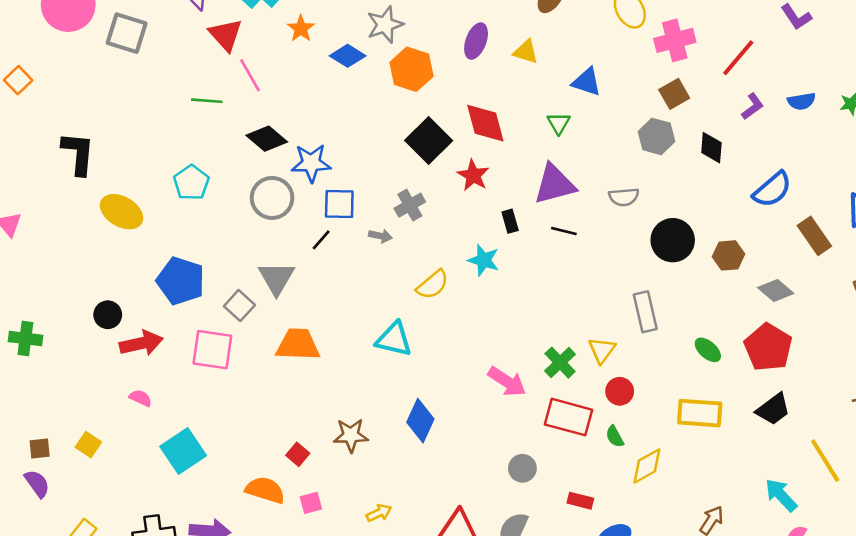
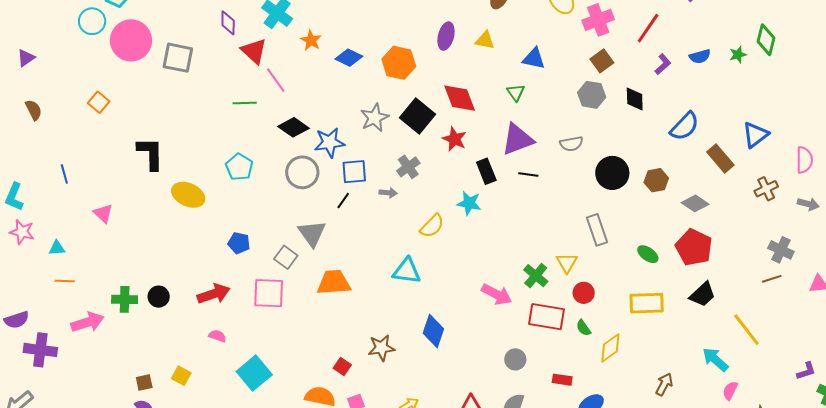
gray star: (385, 25) -> (375, 118), moved
black rectangle: (510, 221) -> (486, 171), size x1.4
blue pentagon: (181, 281) -> (239, 243), size x0.6
black circle: (108, 315) -> (159, 297), moved

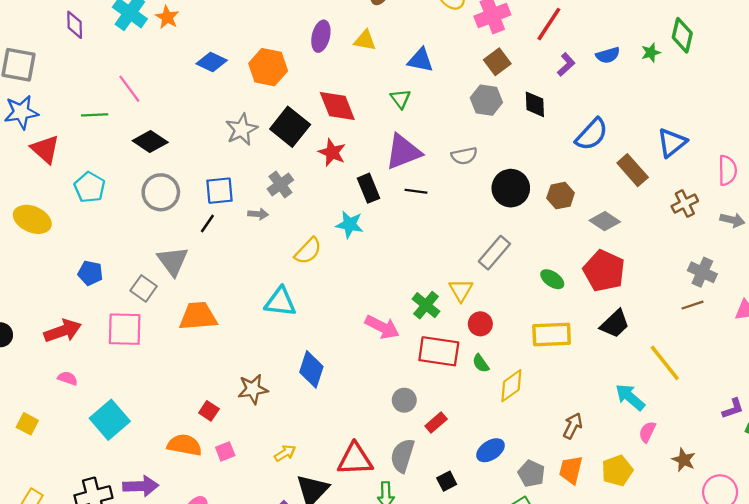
orange star: (311, 40) -> (167, 17), moved
red triangle: (254, 51) -> (45, 149), moved
blue star: (329, 142) -> (21, 112), moved
gray rectangle: (597, 230) -> (494, 253), turned 60
red rectangle: (562, 380) -> (436, 422), moved, turned -48

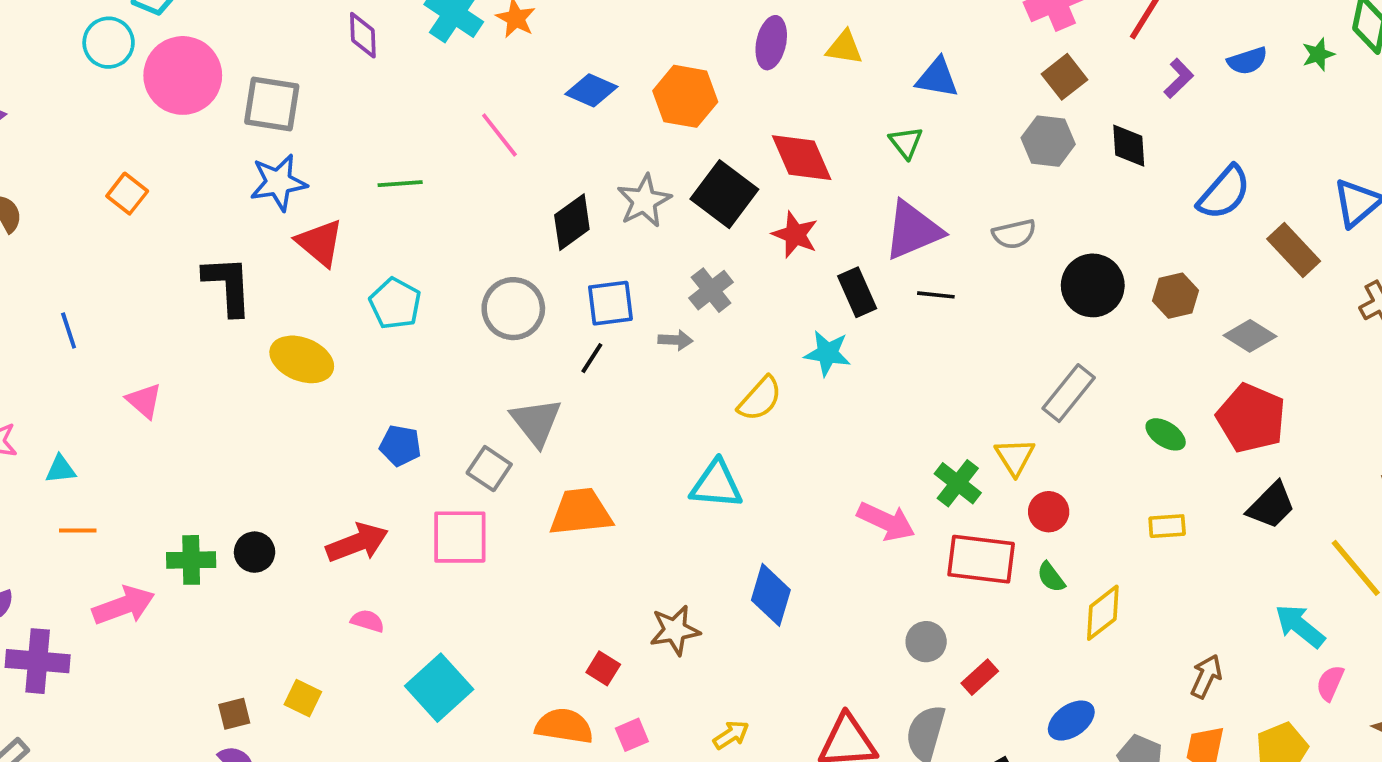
pink line: (129, 89) -> (499, 135), moved
black diamond: (150, 142) -> (572, 222), moved, turned -68
yellow rectangle: (552, 335) -> (1167, 526), size x0.6

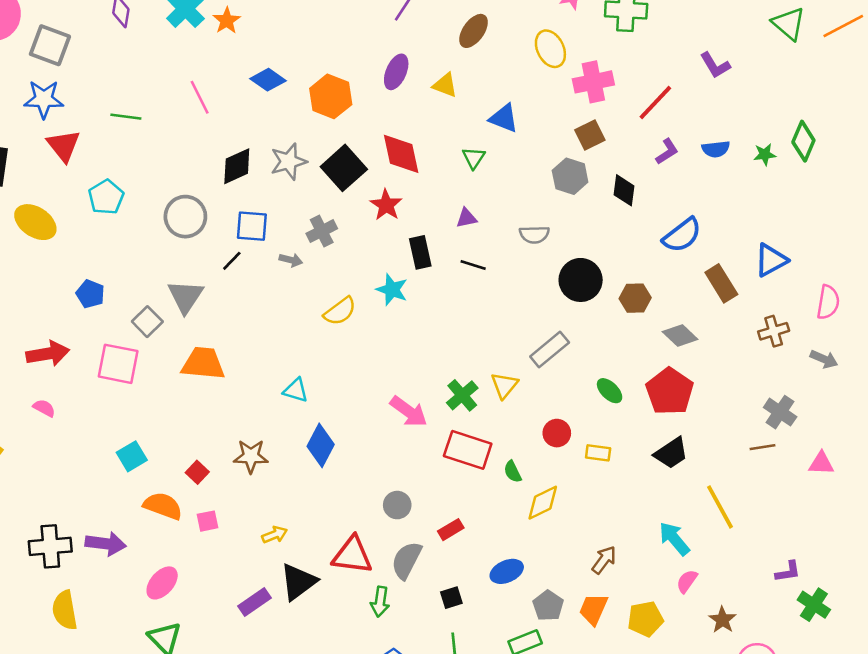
purple triangle: (913, 230) -> (466, 218), size x0.5
cyan triangle: (716, 485) -> (296, 390), moved, size x0.7
red circle: (1049, 512) -> (557, 433), moved
gray circle: (926, 642) -> (397, 505), moved
cyan square: (439, 688) -> (132, 456), moved, size x0.7

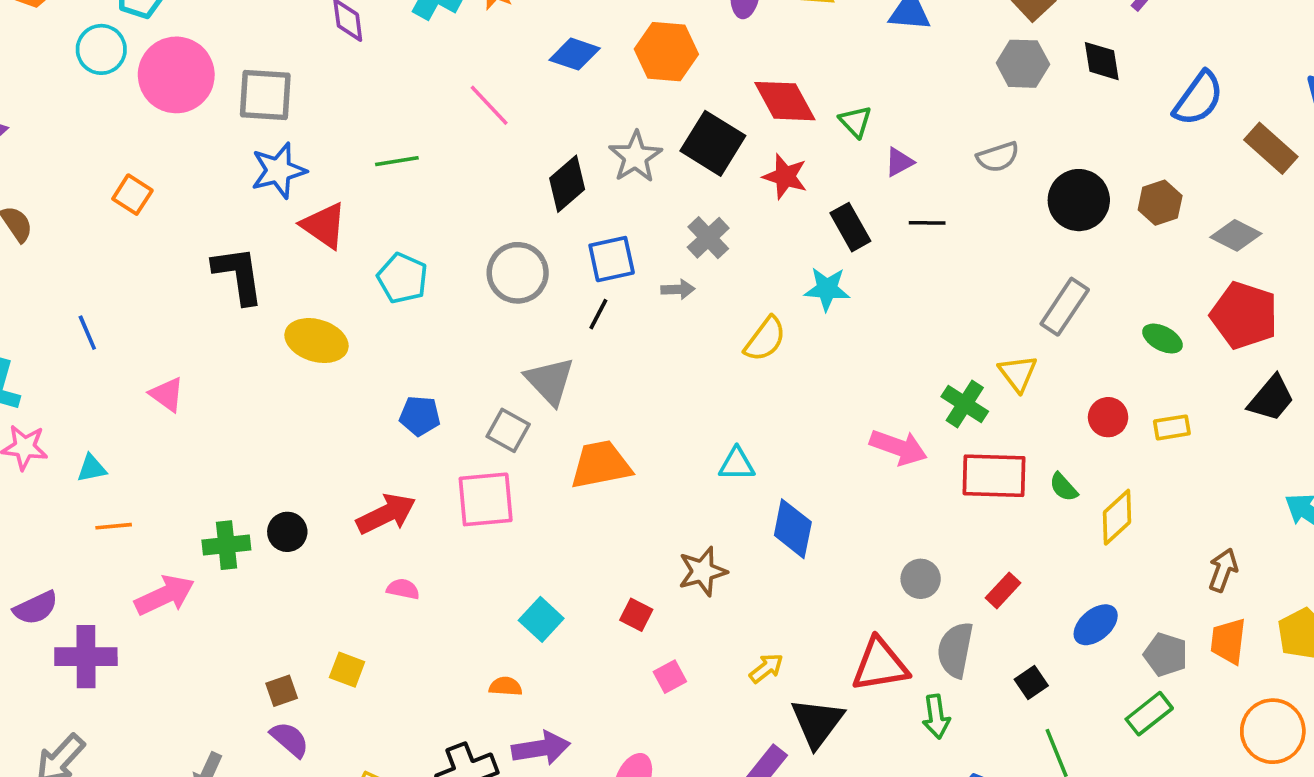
green triangle: (474, 158) -> (855, 122), moved
orange semicircle: (163, 506) -> (506, 686), moved, size x0.6

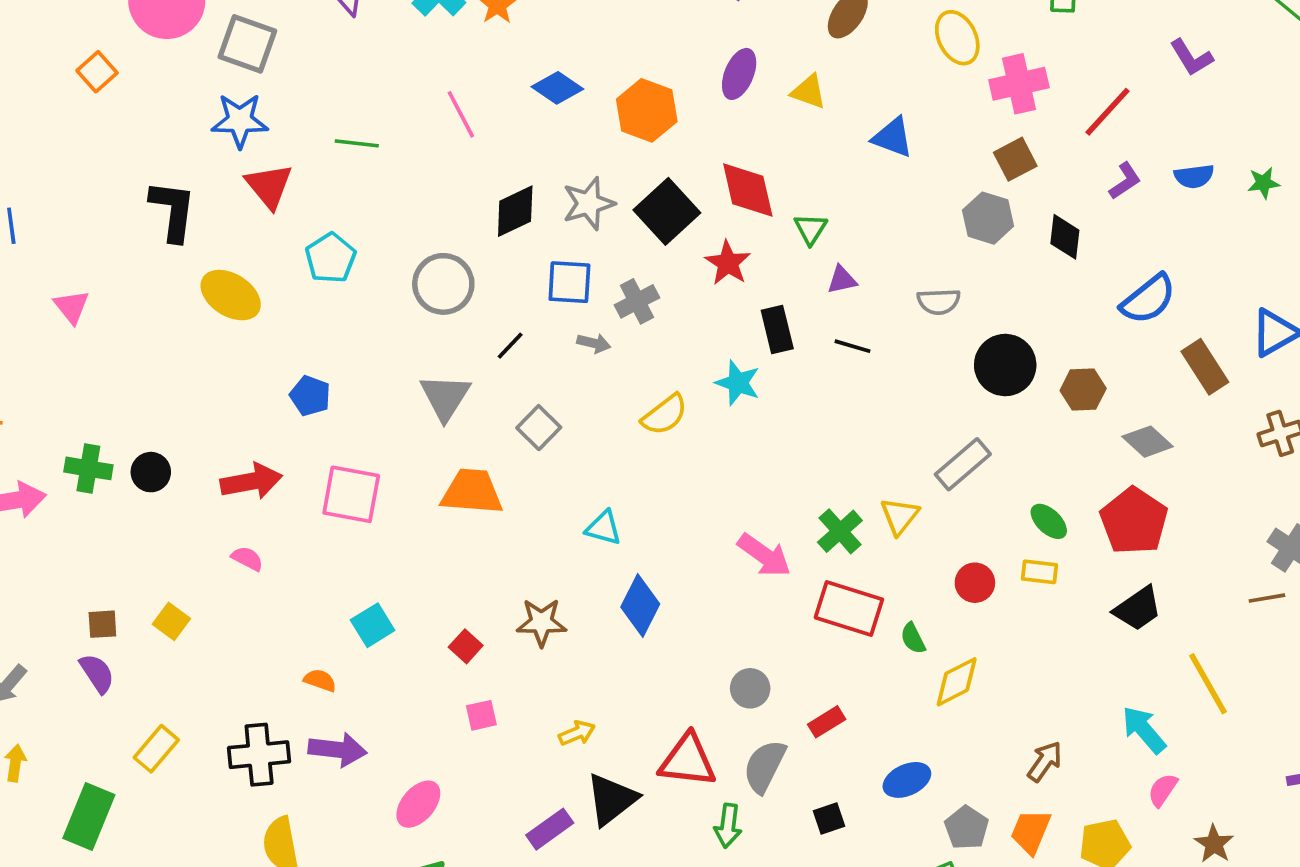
orange square: (132, 195) -> (97, 72), moved
blue square: (612, 259) -> (569, 282), moved
yellow rectangle: (1172, 427) -> (1039, 572), moved
gray square: (508, 430) -> (539, 428), moved

